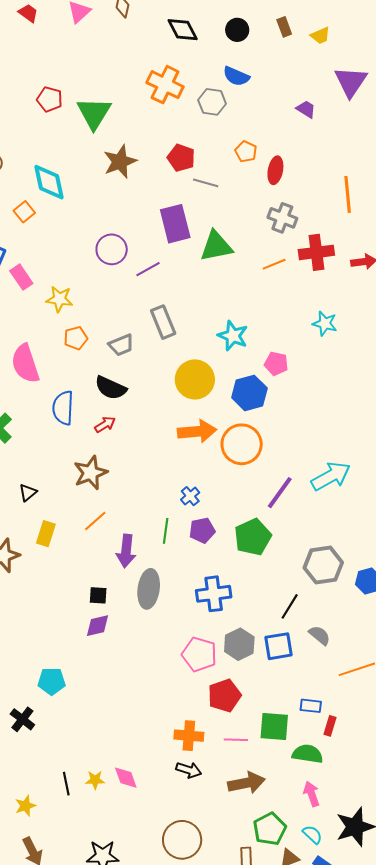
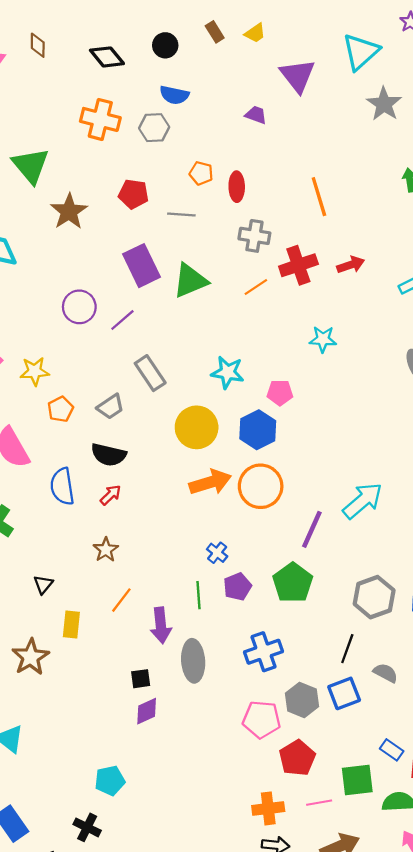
gray line: (206, 183) -> (181, 215), moved
brown star: (91, 473) -> (106, 550), size x0.7
blue rectangle: (311, 706) -> (392, 750), turned 40

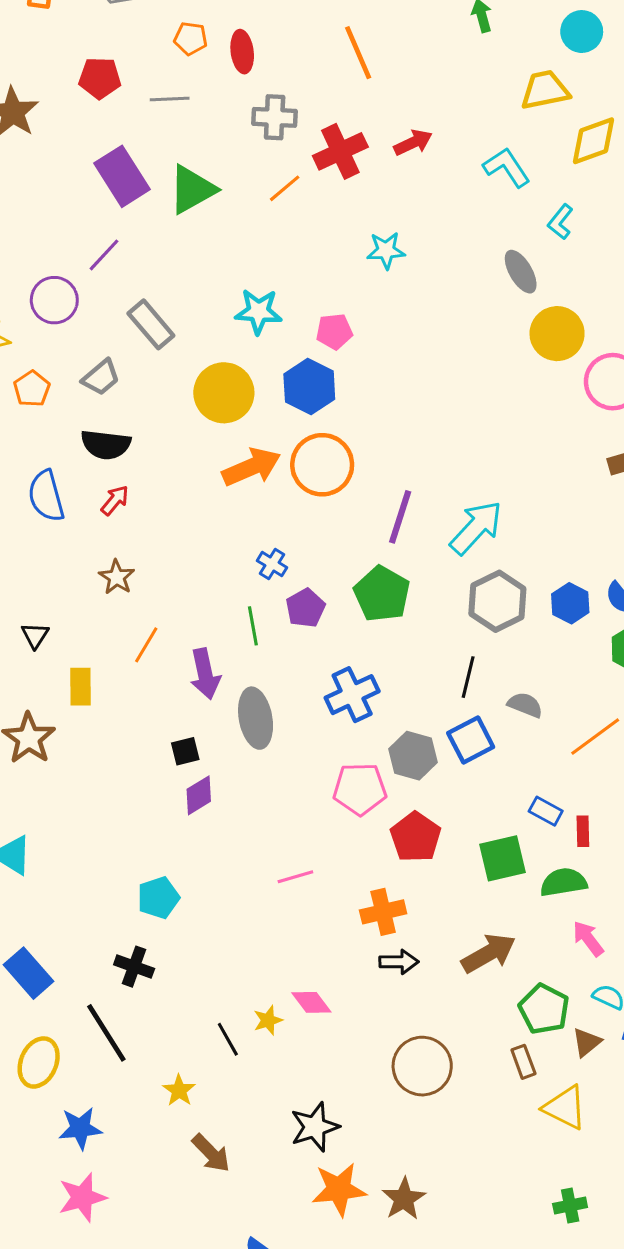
purple circle: (79, 307) -> (54, 300), moved
cyan arrow: (363, 501) -> (476, 528), moved
pink line: (319, 803) -> (295, 877), moved

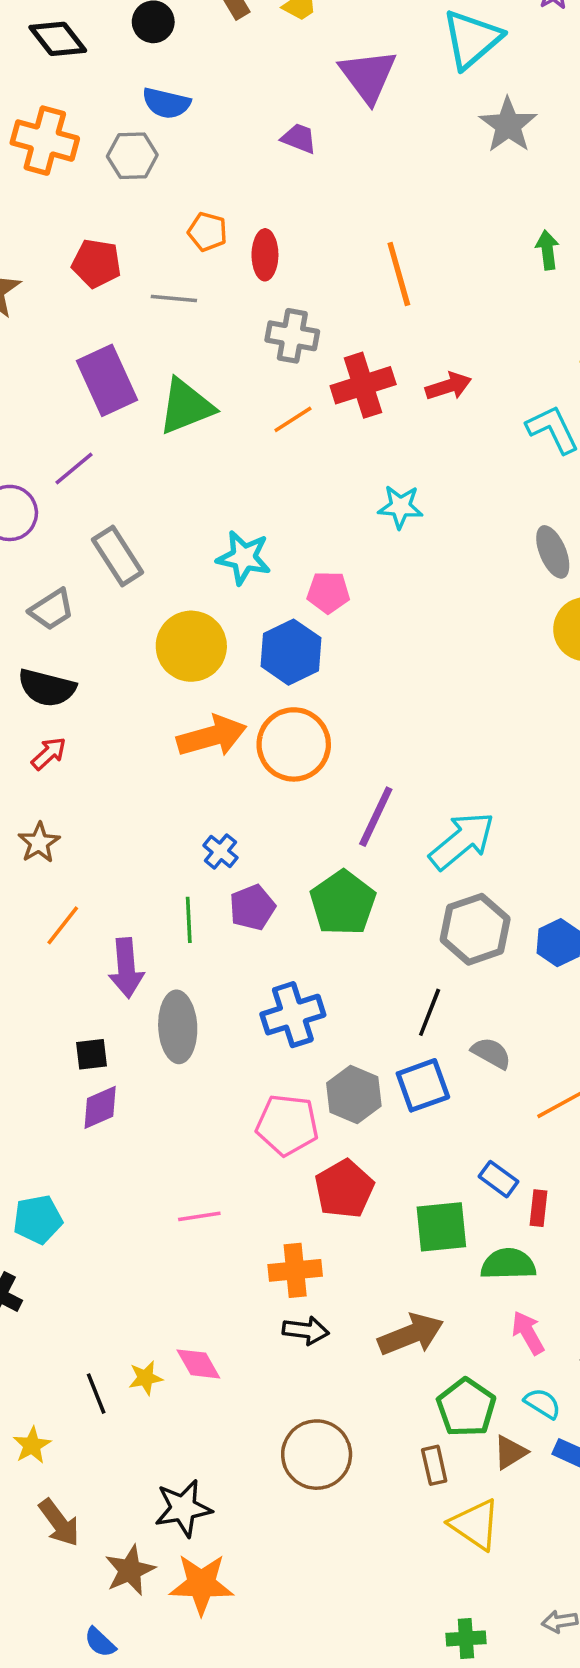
brown star: (404, 1199) -> (130, 1570), moved

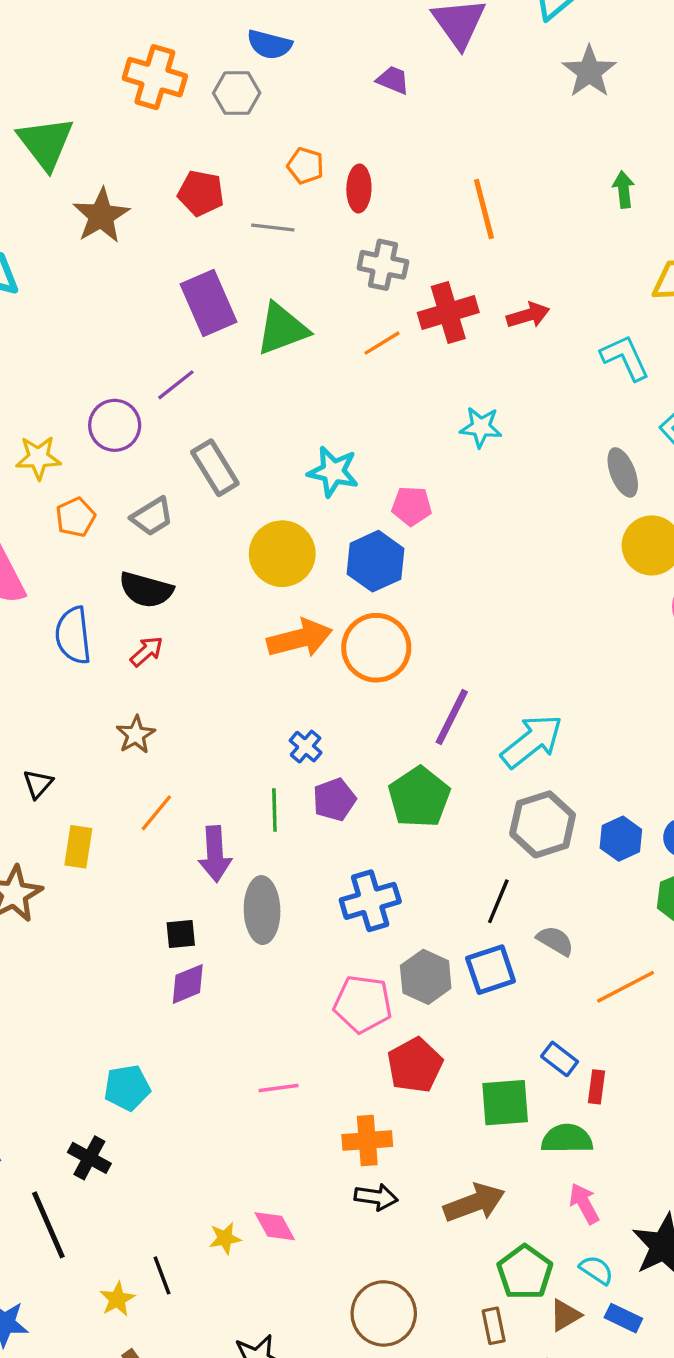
black line: (96, 1394) -> (162, 1275), moved

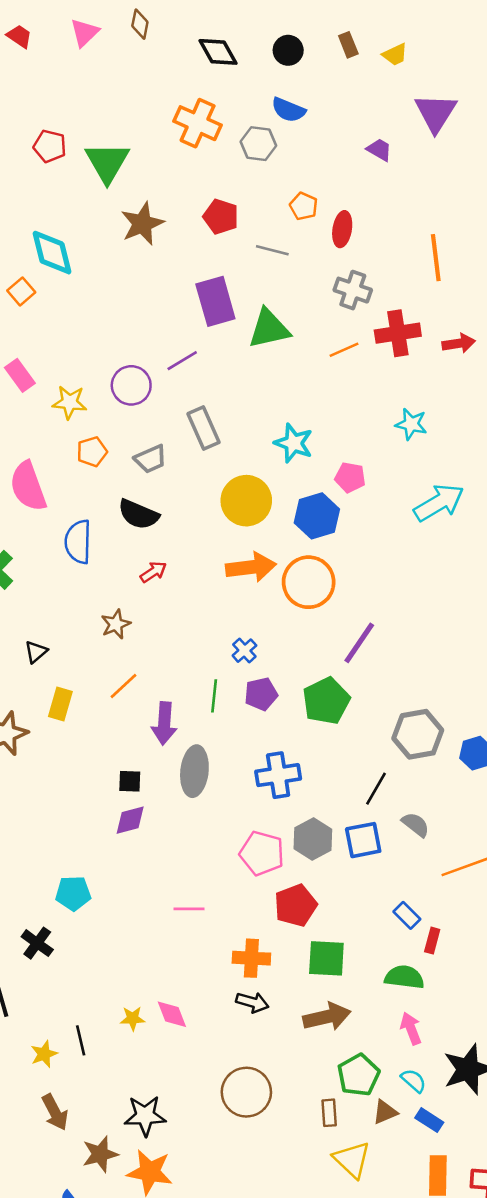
red arrow: (147, 651) -> (153, 572), moved
cyan arrow: (532, 741) -> (439, 503), moved
green square: (505, 1103) -> (326, 958), moved

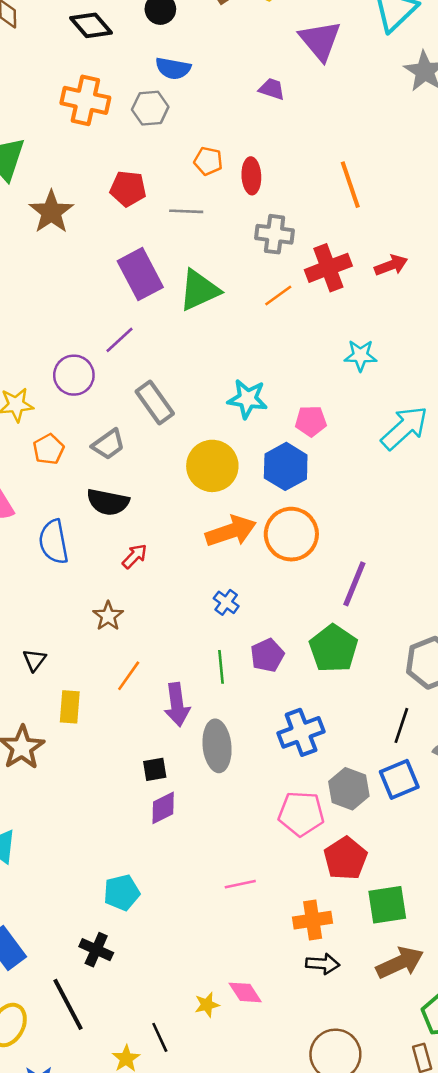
blue cross: (244, 651) -> (226, 602), moved

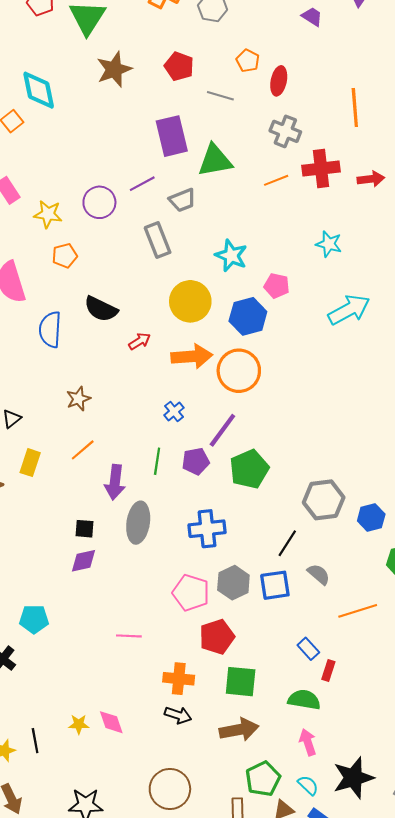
gray trapezoid: (108, 444) -> (182, 200), moved
red arrow: (135, 556) -> (140, 341), moved
purple line: (354, 584) -> (222, 430), moved

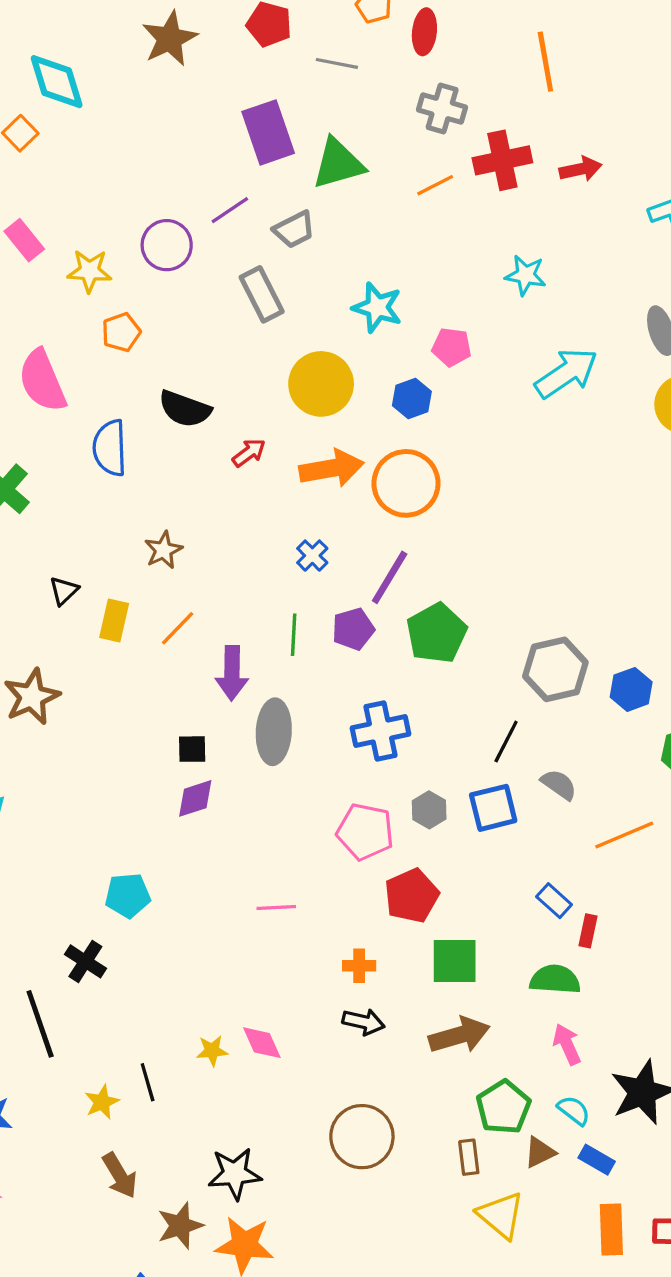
blue hexagon: (248, 316) -> (412, 398), size x0.7
yellow rectangle: (30, 463) -> (114, 620), moved
gray hexagon: (233, 583) -> (429, 810), size x0.7
orange cross: (179, 679) -> (359, 966), size x0.7

